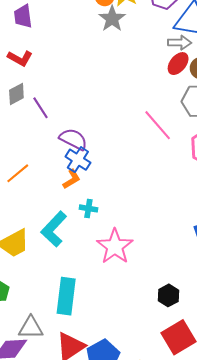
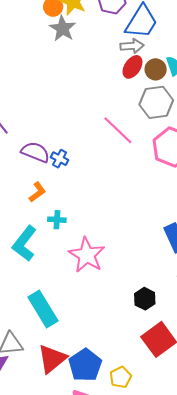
blue cross: (78, 160) -> (60, 159), moved, size x0.7
cyan rectangle: (66, 296) -> (43, 309), turned -33

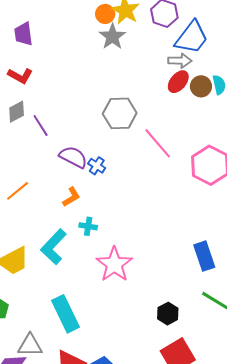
gray hexagon: (156, 102) -> (120, 113), moved

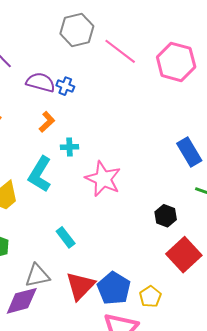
cyan rectangle: (66, 314) -> (66, 237), size x0.6

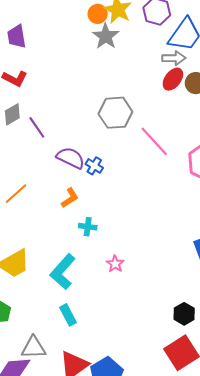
cyan L-shape: (40, 174) -> (63, 272), moved
pink star: (103, 179) -> (115, 264), size x0.5
black hexagon: (166, 216) -> (184, 314), moved

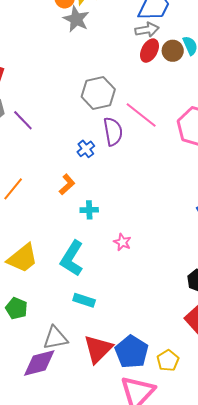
purple semicircle: (71, 158) -> (113, 132), moved, turned 64
blue cross: (94, 166) -> (86, 149), turned 30
cyan rectangle: (68, 315) -> (84, 300), turned -35

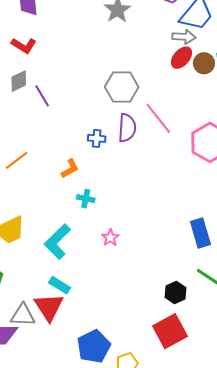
blue cross: (86, 149) -> (97, 138), turned 30
red triangle: (98, 349) -> (49, 307), moved, turned -32

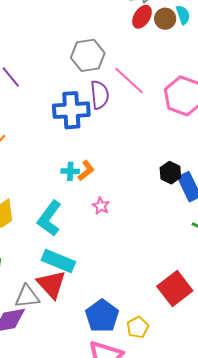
blue cross: (97, 138) -> (71, 110), size x2.0
orange L-shape: (70, 169) -> (86, 171), moved
cyan rectangle: (60, 285) -> (58, 261), size x1.5
black hexagon: (175, 292) -> (170, 173), moved

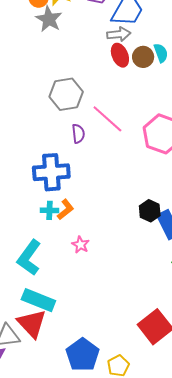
red ellipse: (142, 17) -> (120, 55), turned -55
purple semicircle: (100, 95) -> (78, 134), size x0.7
blue cross: (71, 110) -> (51, 172), moved

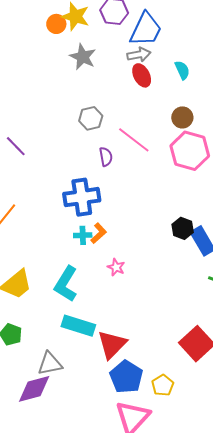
gray star: (49, 19) -> (83, 57), moved
brown circle: (143, 57) -> (182, 117), moved
gray hexagon: (66, 94) -> (91, 118), size x0.7
red triangle: (32, 324) -> (112, 344), moved, turned 32

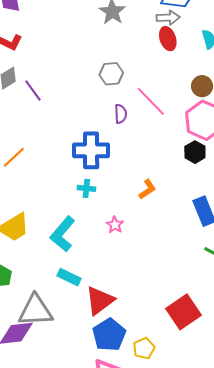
black hexagon: (183, 228) -> (195, 152), moved
orange L-shape: (99, 233) -> (147, 189), moved
cyan rectangle: (78, 326) -> (69, 277), size x0.7
gray triangle: (50, 364) -> (35, 311), size x1.4

